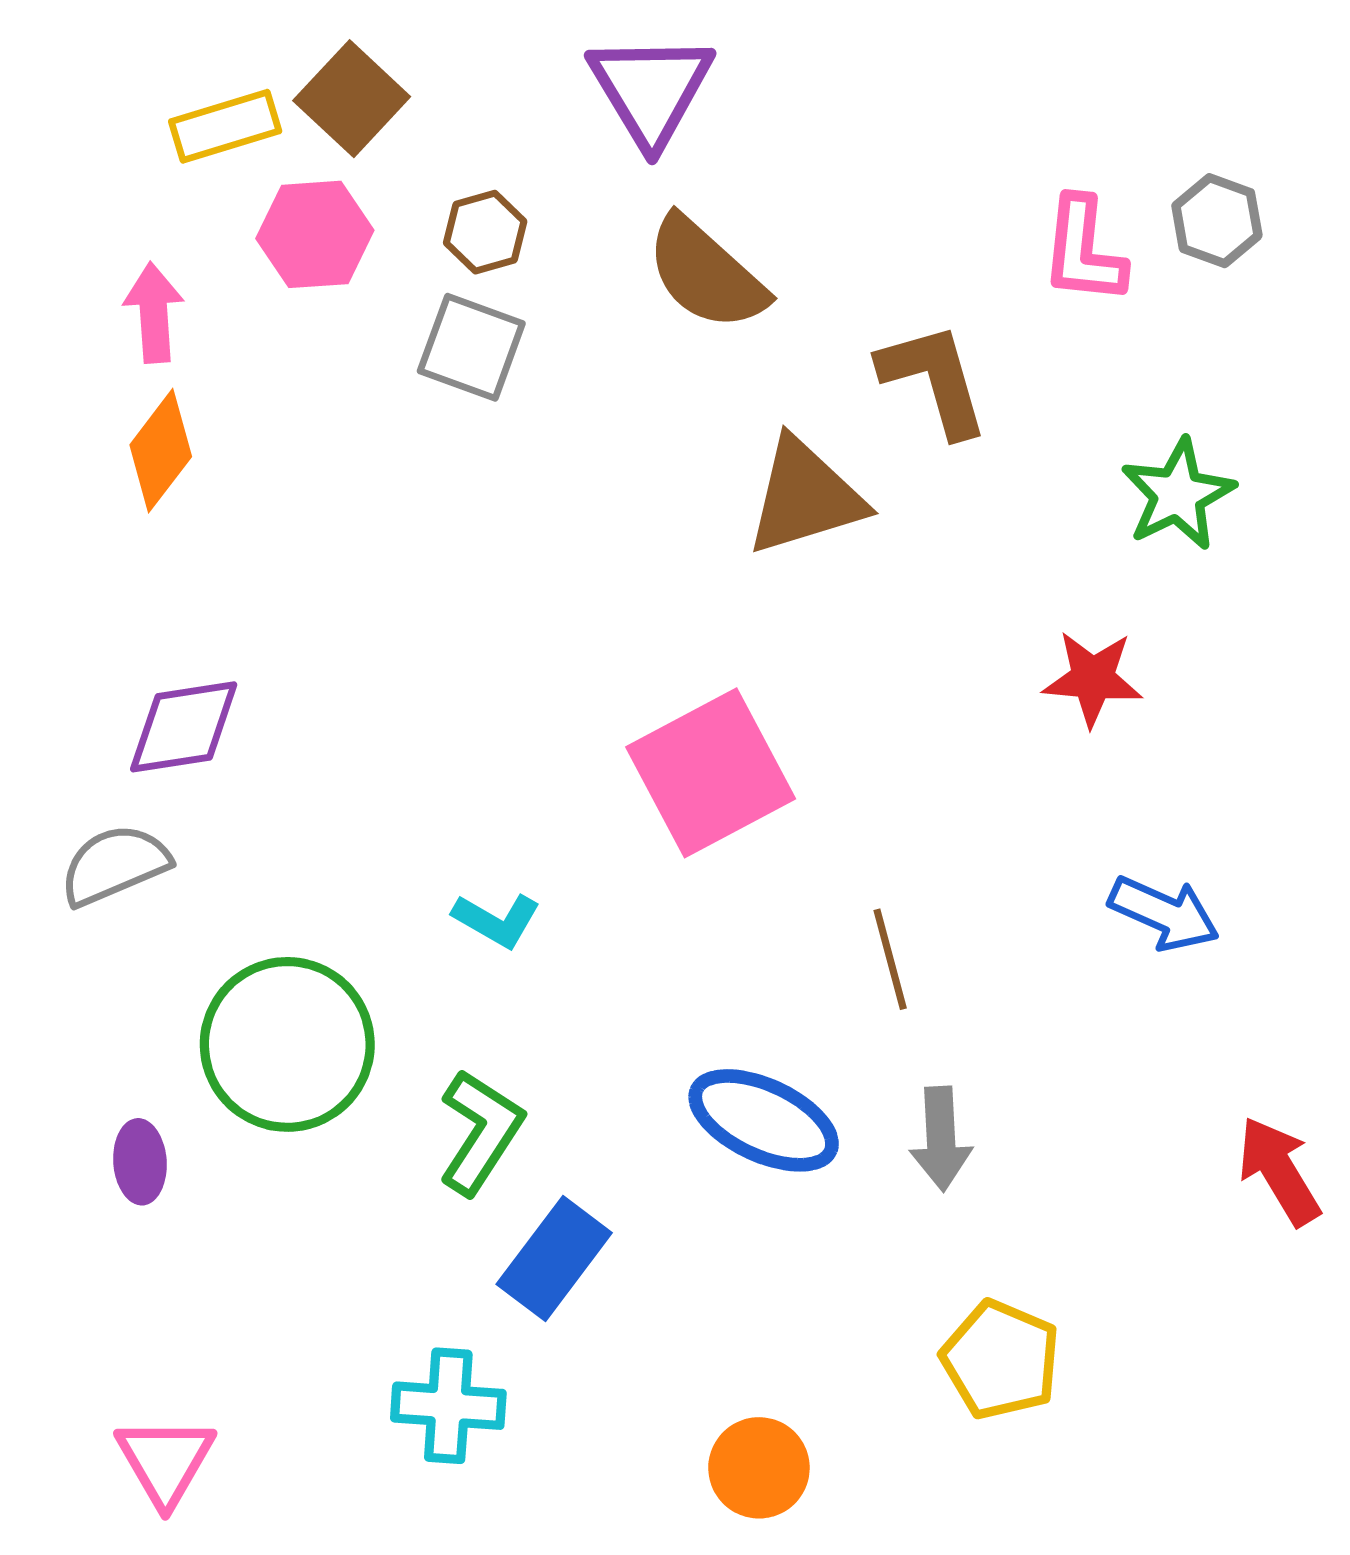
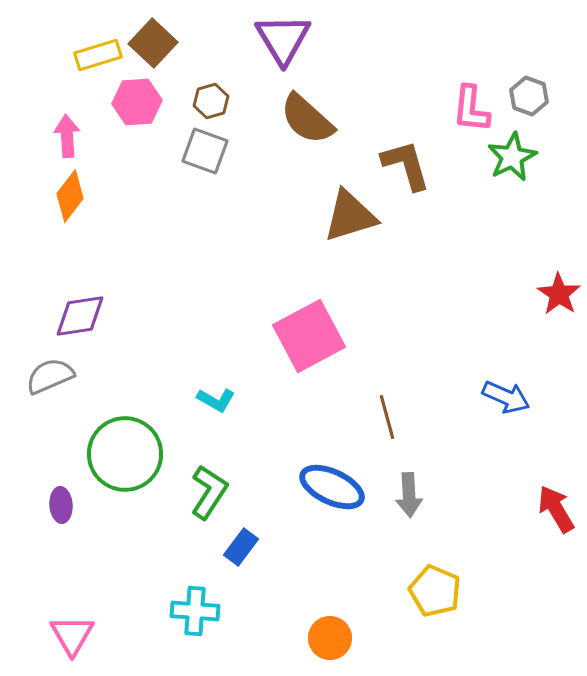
green star: (1178, 494) -> (512, 157), moved
red star: (1093, 679) -> (559, 294), moved, turned 30
blue rectangle: (554, 1258) -> (241, 547), size x0.7

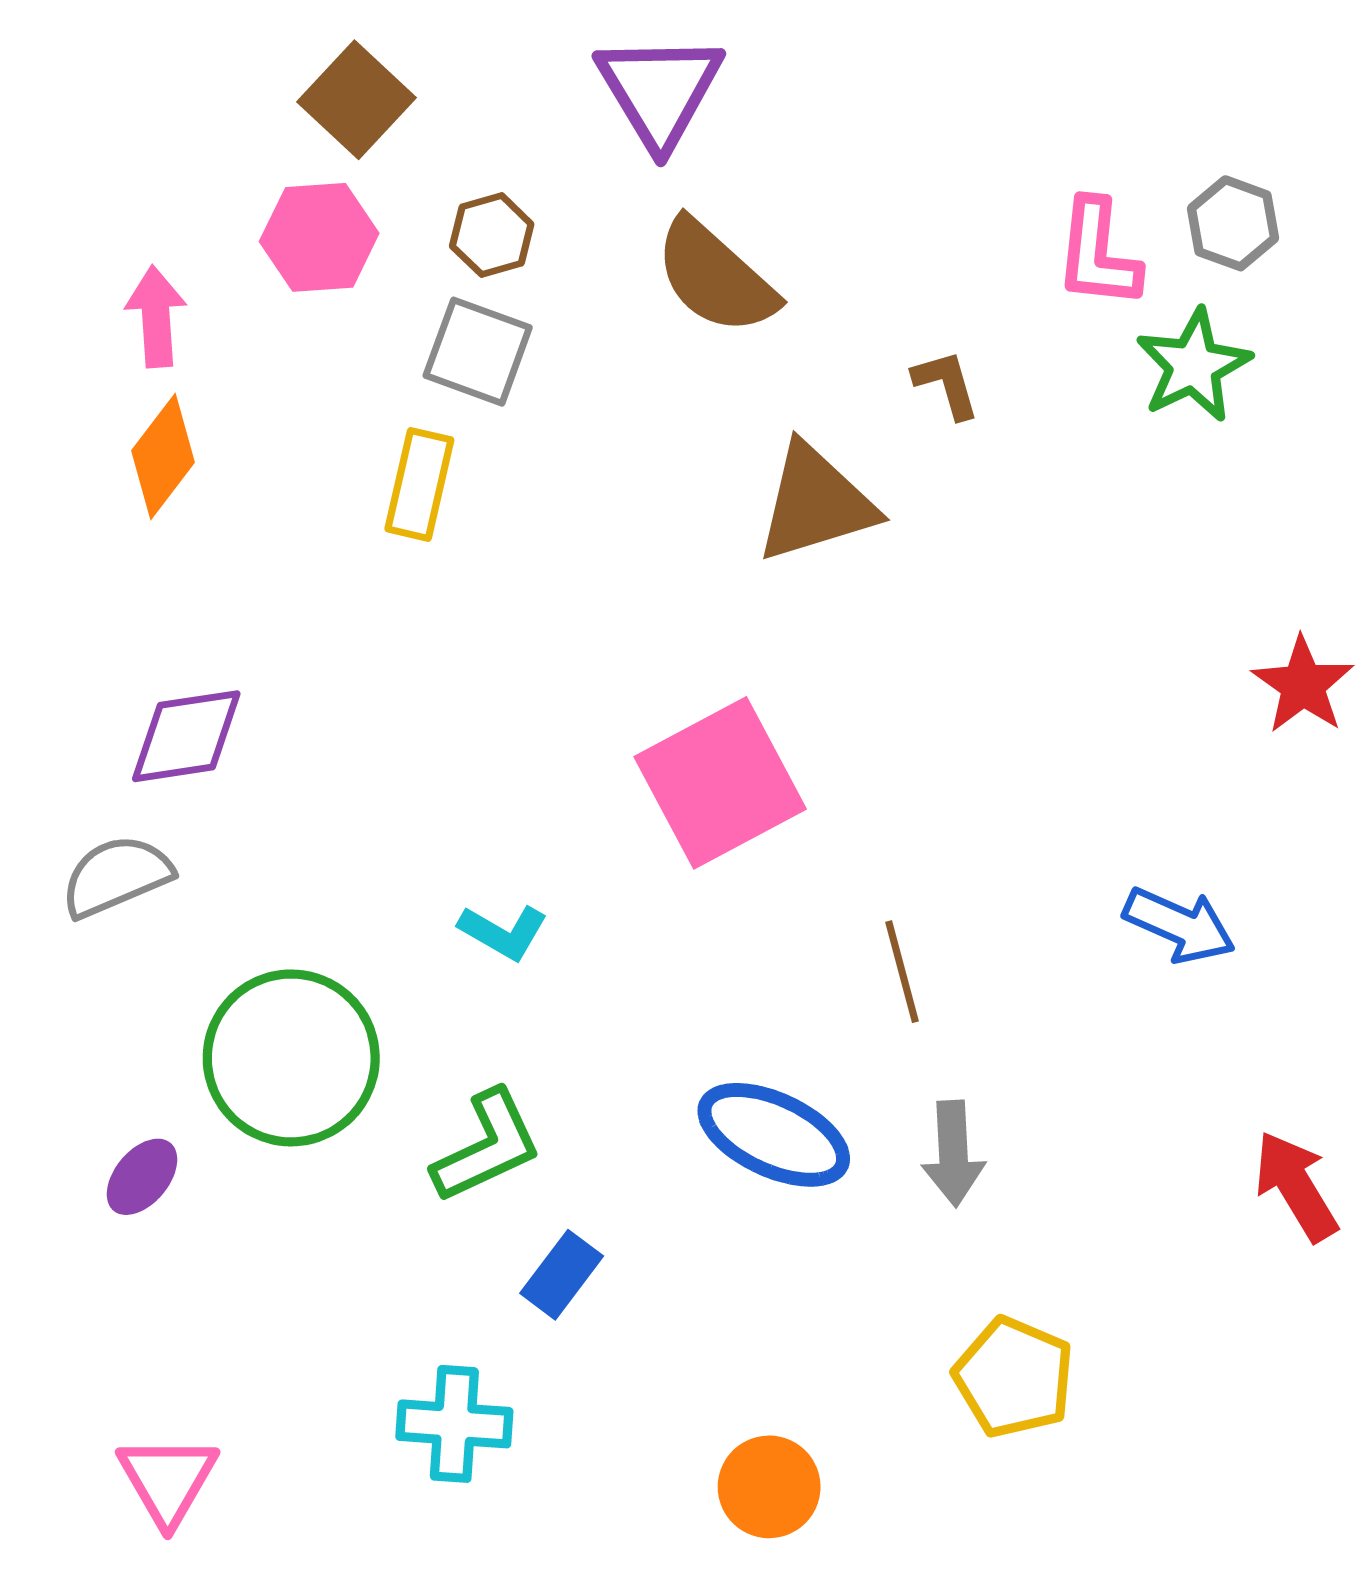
yellow rectangle: (98, 55) -> (419, 484), moved, turned -60
brown L-shape: (406, 165) -> (946, 384), size x0.6
green L-shape: (209, 492) -> (487, 1147), turned 32
purple ellipse: (61, 505) -> (142, 1177), turned 44

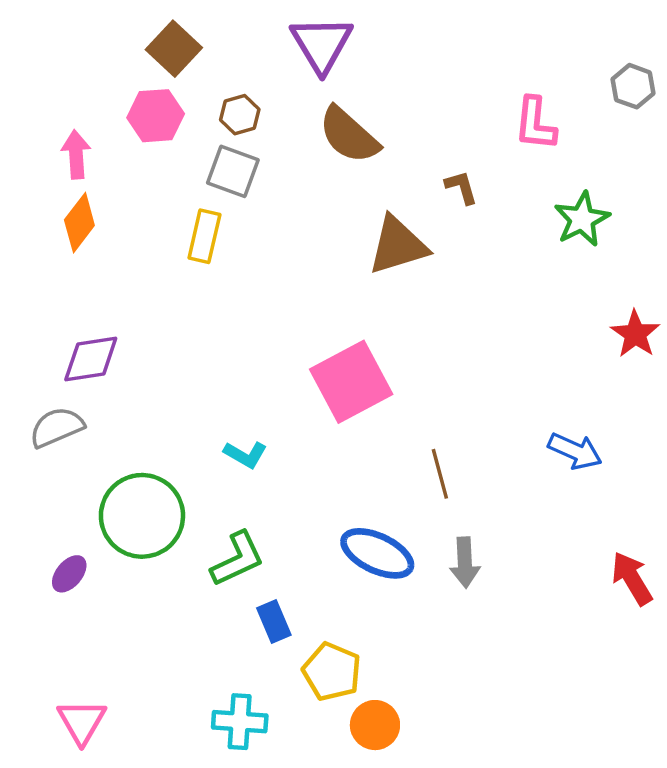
gray hexagon: (1233, 223) -> (633, 86), moved
green star: (1193, 366) -> (582, 219), moved
blue rectangle: (562, 1275) -> (274, 622), turned -60
yellow pentagon: (1014, 1377) -> (332, 672), moved
cyan cross: (454, 1424) -> (240, 722), moved

